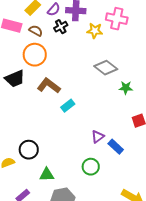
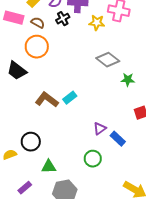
black trapezoid: (15, 79) -> (17, 71), turned 60
brown L-shape: (49, 86) -> (47, 100), moved

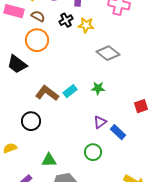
black cross: (63, 19) -> (66, 20), moved
yellow star: (97, 23) -> (86, 25), moved
green star: (128, 80) -> (98, 88), moved
black circle: (31, 142) -> (31, 121), moved

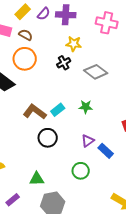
black cross: (66, 20) -> (64, 63), moved
black circle: (31, 121) -> (48, 138), moved

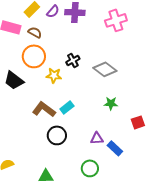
pink cross: (107, 23) -> (116, 20), turned -30
yellow star: (74, 44) -> (54, 75), moved
green star: (86, 107) -> (111, 103), moved
purple triangle: (88, 141) -> (97, 138), turned 32

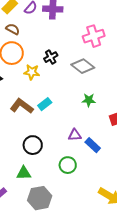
pink cross: (116, 20) -> (94, 36), moved
black circle: (57, 135) -> (33, 145), moved

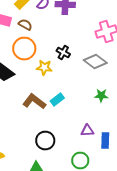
black cross: (51, 57) -> (63, 52), turned -32
blue rectangle: (93, 145) -> (105, 140), turned 49

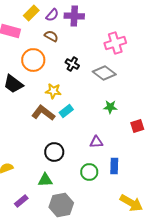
brown semicircle: (25, 24) -> (51, 36), moved
yellow star: (44, 68) -> (53, 91), moved
blue rectangle: (105, 140) -> (114, 166), moved

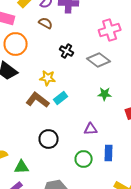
orange circle: (33, 60) -> (16, 44), moved
green triangle: (45, 180) -> (22, 167), moved

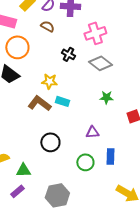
pink cross: (110, 30) -> (95, 33), moved
cyan rectangle: (61, 98) -> (62, 101), turned 56

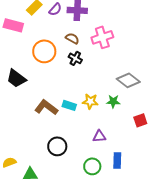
brown semicircle: (47, 26) -> (72, 38), moved
orange circle: (17, 47) -> (44, 51), moved
gray diamond: (100, 63) -> (128, 80), moved
yellow star: (49, 81) -> (90, 101), moved

